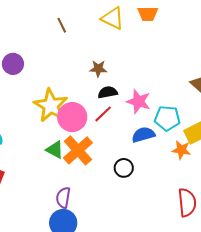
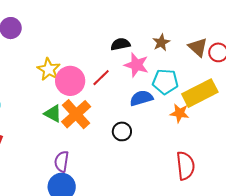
brown star: (98, 69) -> (161, 42), moved, turned -30
black semicircle: (108, 92) -> (120, 44), moved
yellow star: (51, 105) -> (49, 69), size x0.7

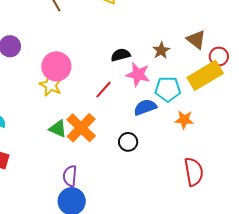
brown triangle: (198, 47) -> (196, 39), moved
pink circle: (70, 81) -> (56, 66), moved
yellow rectangle: (200, 93) -> (205, 75), moved

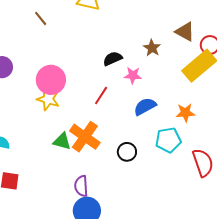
pink star: (138, 75) -> (133, 75), size x0.7
cyan pentagon: (168, 89) -> (168, 140), moved
black circle: (128, 142) -> (127, 152), moved

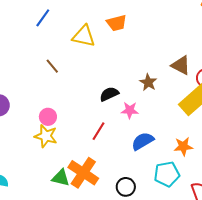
brown line: (41, 18) -> (52, 66), moved
pink circle: (51, 80) -> (48, 117), size x0.6

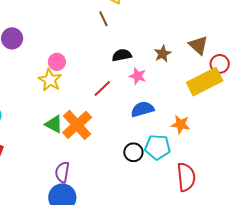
brown line: (52, 66) -> (103, 19), moved
black circle: (126, 187) -> (133, 152), moved

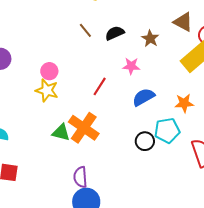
brown line: (103, 19) -> (85, 30), moved
black semicircle: (122, 55) -> (115, 33), moved

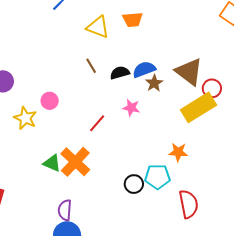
brown triangle: (183, 22) -> (189, 72), size x1.4
yellow star: (47, 90) -> (25, 118), moved
blue semicircle: (144, 97) -> (144, 69), moved

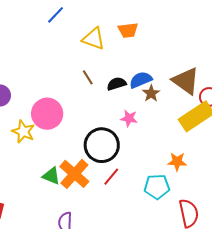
pink circle: (50, 101) -> (47, 114), size x1.8
red line: (97, 123) -> (111, 177), moved
black circle: (134, 184) -> (102, 145), moved, size x1.8

